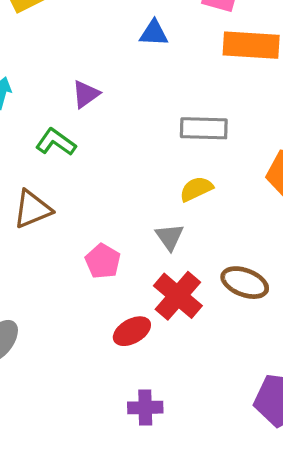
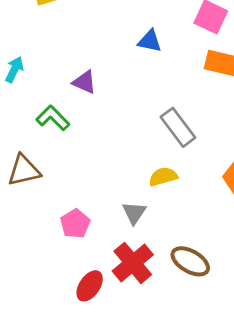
purple triangle: (86, 94) -> (84, 82), turned 50
gray rectangle: (204, 128) -> (178, 127), turned 42
red ellipse: (132, 331) -> (90, 286), turned -36

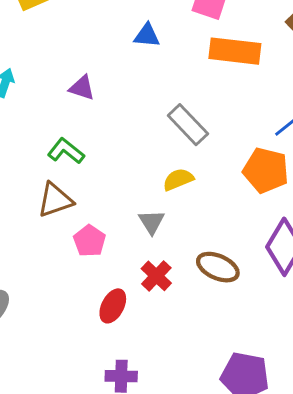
green L-shape: (53, 118) -> (66, 151), moved
brown triangle: (24, 170) -> (55, 200), moved
red cross: (133, 263) -> (156, 276), size x0.7

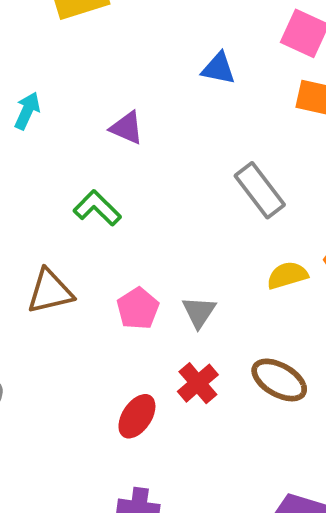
yellow semicircle: (178, 179) -> (287, 275), moved
brown triangle: (55, 200) -> (50, 291), moved
pink pentagon: (90, 241) -> (138, 309), moved

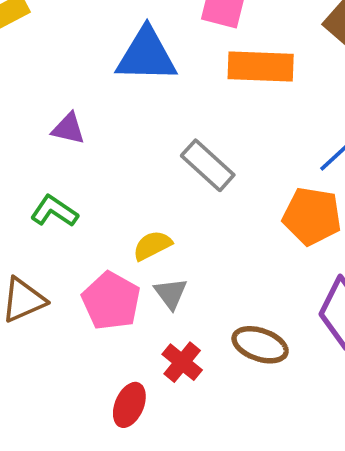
blue triangle: (218, 68) -> (146, 55), size x1.8
yellow semicircle: (287, 275) -> (152, 245), moved
pink pentagon: (138, 309) -> (111, 301), size x1.4

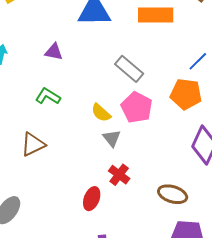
yellow semicircle: (152, 245) -> (101, 113), turned -110
pink pentagon: (111, 301) -> (137, 107), moved
brown ellipse: (260, 345) -> (173, 194), moved

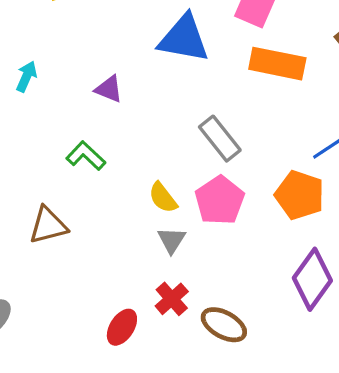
brown ellipse: (173, 194) -> (224, 325), moved

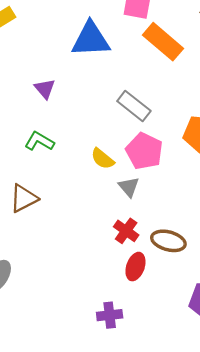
orange rectangle: (277, 64) -> (163, 42), turned 42
purple triangle: (109, 89) -> (45, 89), turned 40
gray triangle: (172, 240) -> (129, 187), moved
red ellipse: (122, 327) -> (135, 267), moved

